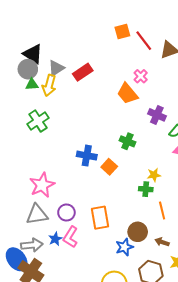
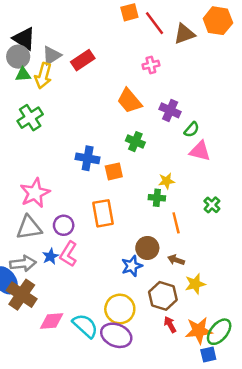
pink cross: (141, 76) -> (151, 65), turned 32
orange trapezoid: (127, 94) -> (129, 101), moved
orange square: (109, 167) -> (114, 171), turned 35
orange rectangle: (100, 218) -> (103, 213), moved

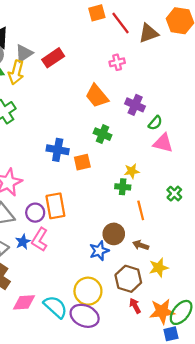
orange rectangle: (103, 213) -> (55, 206), moved

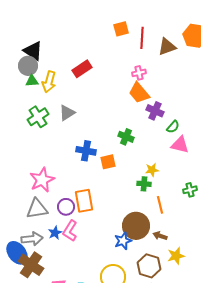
red line: (120, 23) -> (142, 38), turned 40
gray triangle: (24, 53) -> (67, 113), moved
orange trapezoid: (97, 96) -> (139, 93), moved
green cross: (174, 194) -> (190, 190), turned 32
brown circle: (114, 234) -> (136, 226), size x1.4

